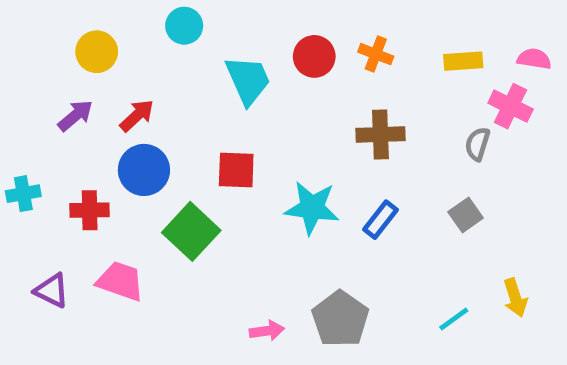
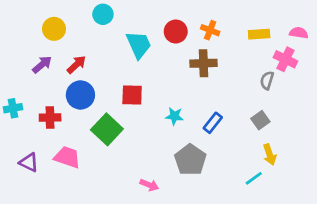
brown cross: (380, 134) -> (203, 63), moved
cyan star: (312, 208) -> (174, 116), size x0.6
yellow arrow: (515, 298) -> (270, 155), moved
gray pentagon: (340, 319) -> (190, 160), moved
pink arrow: (267, 331) -> (149, 185), turned 30

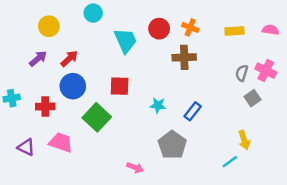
pink cross: (285, 59) -> (266, 71), moved
gray square: (260, 120) -> (253, 98), moved

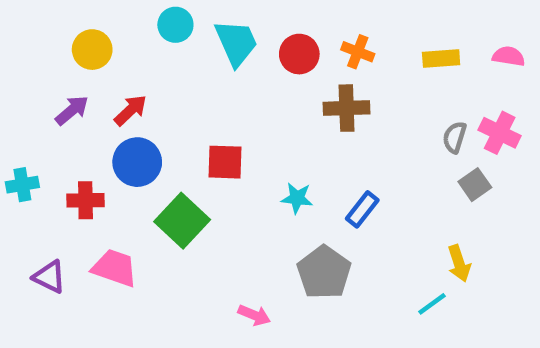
cyan trapezoid: (126, 41) -> (236, 43), moved

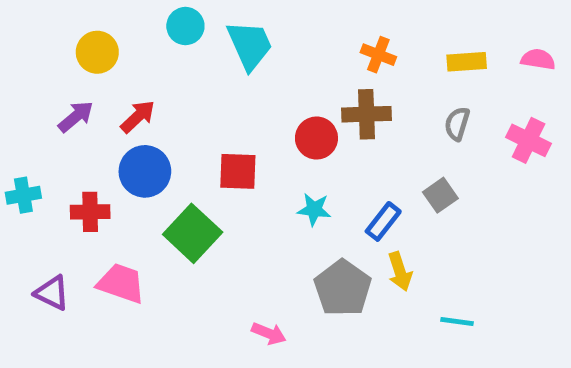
red circle: (299, 54) -> (316, 138), moved
gray semicircle: (455, 137) -> (457, 124), moved
gray square: (475, 185) -> (440, 195), moved
yellow arrow: (459, 263) -> (400, 271), moved
cyan line: (432, 304) -> (457, 321), turned 44

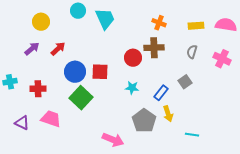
pink semicircle: (538, 59) -> (226, 25), size x1.5
blue circle: (145, 171) -> (75, 72), moved
pink arrow: (269, 333) -> (113, 140), size x1.5

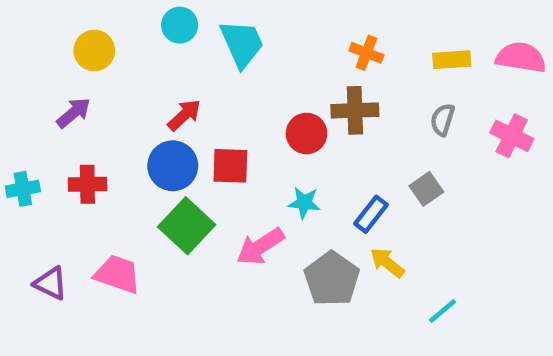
red arrow: (58, 49) -> (184, 115), moved
red cross: (38, 89) -> (87, 184), moved
yellow arrow: (168, 114) -> (387, 263), turned 147
cyan line: (192, 135) -> (443, 311), turned -48
pink arrow: (113, 140) -> (260, 246), moved, turned 125

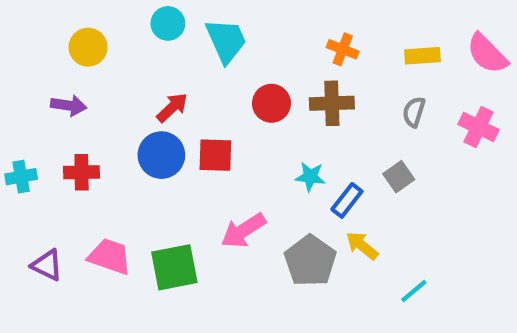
pink semicircle: (521, 57) -> (487, 54), turned -144
purple arrow: (74, 113) -> (69, 105), turned 48
red circle: (306, 133) -> (271, 103), moved
cyan star: (304, 203) -> (310, 177), moved
green square: (187, 226) -> (174, 267), moved, turned 36

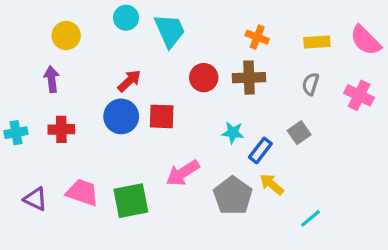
purple arrow: (69, 105) -> (52, 79), turned -105

